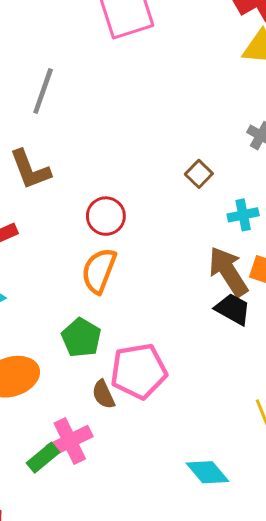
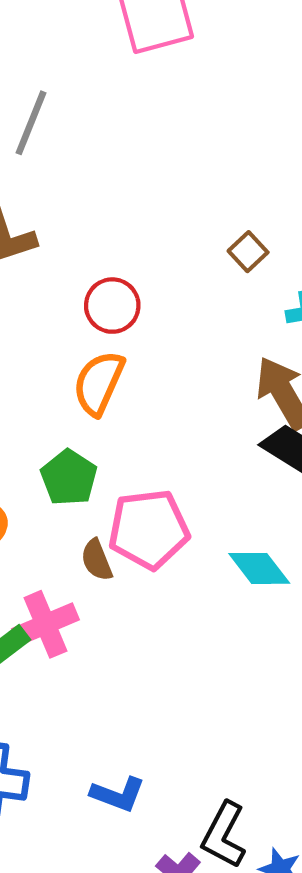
cyan diamond: (208, 472) -> (259, 568), moved

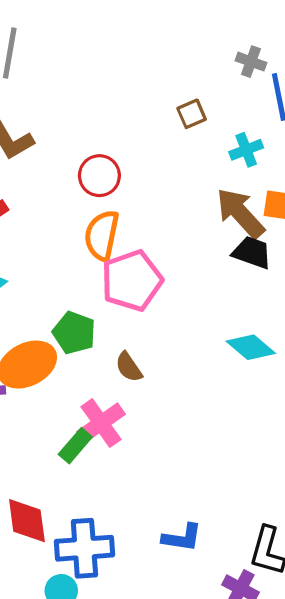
brown square: (248, 252) -> (192, 114), turned 32
green pentagon: (69, 478) -> (74, 333), moved
pink pentagon: (149, 529) -> (132, 281), moved

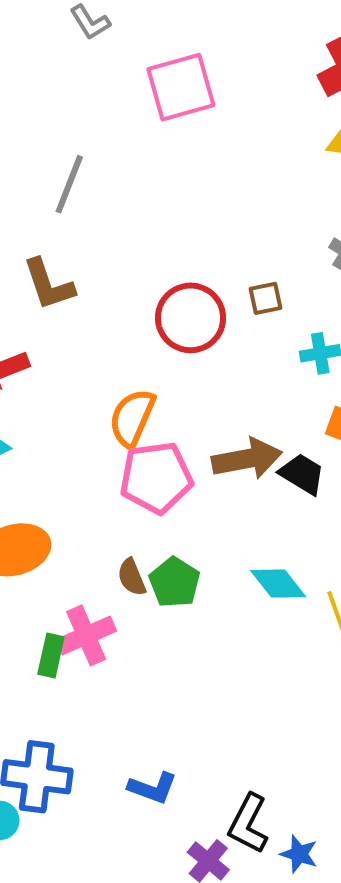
red circle: (99, 176) -> (191, 318), moved, size x1.4
brown arrow: (240, 213) -> (247, 459), moved, turned 110
green pentagon: (74, 333) -> (175, 582), moved
green rectangle: (75, 446) -> (51, 656), turned -40

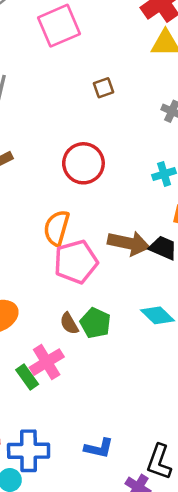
brown square: (265, 298) -> (104, 88), moved
brown arrow: (247, 459) -> (129, 243), turned 30
green rectangle: (51, 656) -> (27, 377), turned -40

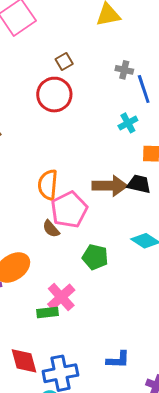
red circle: (83, 163) -> (54, 95), moved
brown semicircle: (69, 323) -> (51, 229), moved
green rectangle: (27, 377) -> (47, 312), turned -50

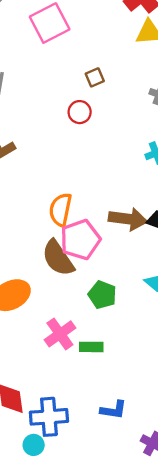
red circle: (54, 95) -> (80, 112), size x0.6
brown semicircle: (51, 229) -> (58, 258), size x1.8
green rectangle: (47, 312) -> (91, 347), moved

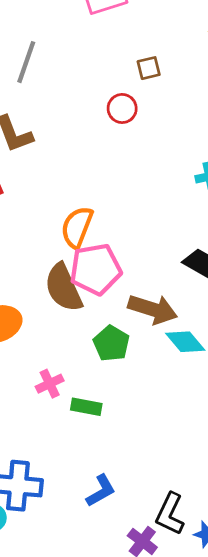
brown arrow: (128, 219) -> (153, 309), moved
pink cross: (60, 334) -> (50, 384), size x0.7
blue L-shape: (114, 410) -> (101, 491), turned -48

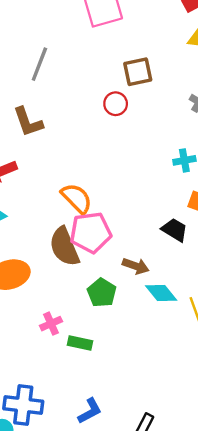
brown square: (149, 68) -> (138, 72), size x1.5
orange semicircle: (77, 227) -> (77, 198), turned 112
brown arrow: (153, 309) -> (136, 266), size x0.7

